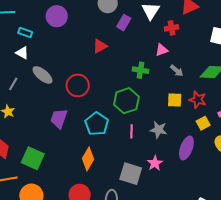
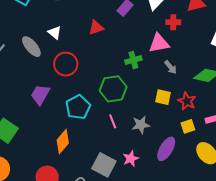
pink triangle: (162, 50) -> (159, 43), size x1.5
white triangle: (22, 53) -> (55, 33), moved
green cross: (140, 70) -> (133, 60), turned -35
gray star: (158, 130) -> (141, 125), turned -30
pink line: (132, 131) -> (113, 121), turned -32

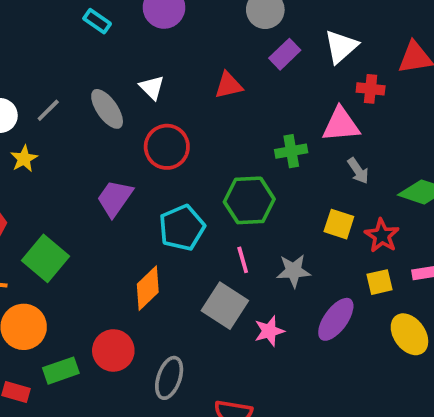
gray square: (104, 165) -> (225, 306), moved

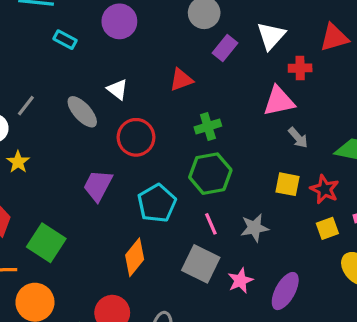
gray line: (48, 110) -> (26, 106), moved
green cross: (291, 151) -> (208, 126), moved
purple ellipse: (336, 319) -> (285, 291), moved

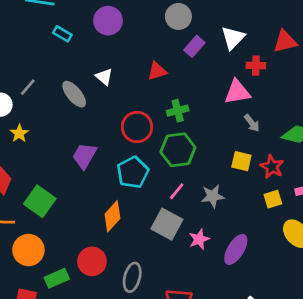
red circle: (136, 137) -> (137, 127), moved
pink line: (211, 224) -> (177, 191), turned 60

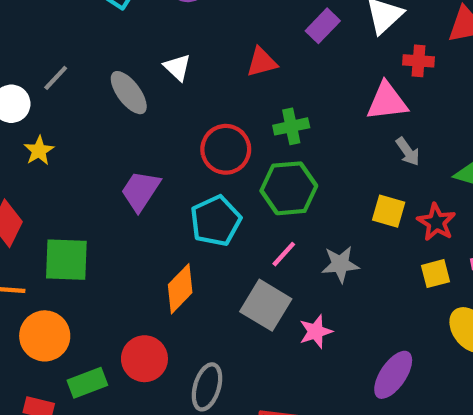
green square: (40, 201) -> (66, 260), turned -36
purple ellipse: (236, 249) -> (393, 375), moved

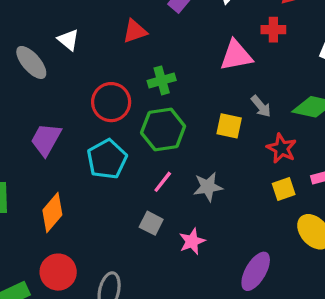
red cross: (419, 61) -> (273, 30), moved
gray arrow: (408, 152) -> (261, 106), moved
yellow square: (389, 211) -> (229, 126), moved
orange diamond: (180, 289) -> (52, 213), moved
gray square: (266, 305) -> (151, 223), size x0.6

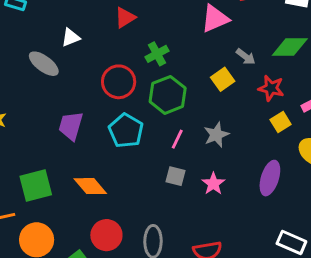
white triangle: (68, 40) -> (71, 38), turned -48
yellow square: (229, 126) -> (223, 79), turned -35
orange diamond: (52, 213) -> (90, 186), turned -68
purple ellipse: (256, 271) -> (270, 178), moved

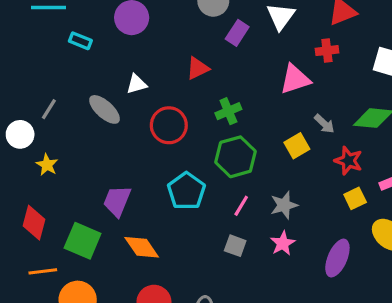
red circle: (119, 82) -> (169, 125), moved
purple trapezoid: (71, 126) -> (117, 201), moved
pink star: (213, 184) -> (283, 243), moved
green square: (36, 186) -> (83, 241), turned 32

